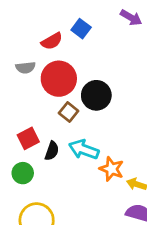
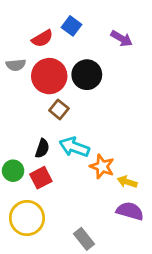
purple arrow: (131, 18) -> (122, 38), moved
black circle: (96, 95) -> (87, 75), moved
red square: (28, 138) -> (41, 178), moved

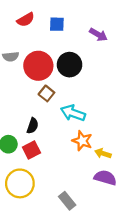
blue square: (71, 26) -> (57, 24), turned -35
red semicircle: (42, 38) -> (26, 20), moved
cyan arrow: (74, 147) -> (73, 113), moved

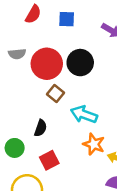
red semicircle: (26, 20) -> (33, 14), turned -30
red square: (31, 150) -> (49, 160), moved

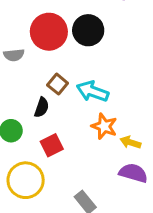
gray semicircle: (17, 54) -> (14, 55), moved
brown square: (55, 93) -> (58, 84), moved

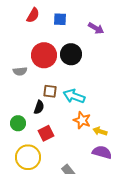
brown square: (58, 84) -> (50, 91), turned -32

